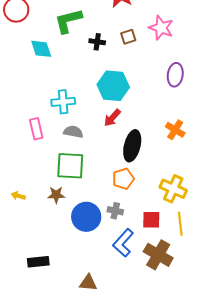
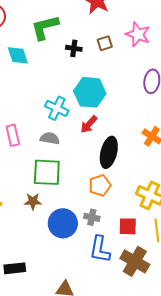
cyan cross: (63, 102) -> (57, 108), moved, turned 30
blue L-shape: (123, 243) -> (100, 249), turned -32

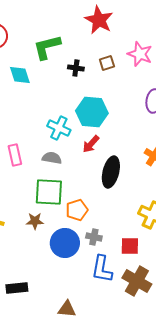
orange pentagon: (100, 185) -> (77, 210), moved

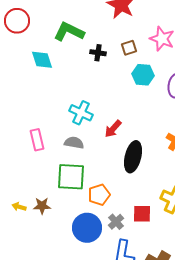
green L-shape: (47, 47) -> (69, 32), turned 40
cyan hexagon: (92, 112) -> (143, 75), moved, size x0.7
brown star: (35, 221) -> (42, 206), moved
gray cross: (94, 237) -> (116, 222), turned 35
red square: (130, 246) -> (142, 214), moved

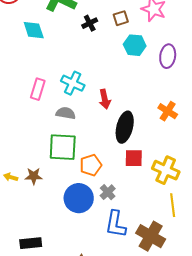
black cross: (98, 53) -> (90, 23), turned -35
red arrow: (113, 129) -> (105, 99), turned -54
pink rectangle: (37, 140) -> (38, 89), moved, turned 30
red square: (142, 214) -> (134, 158), moved

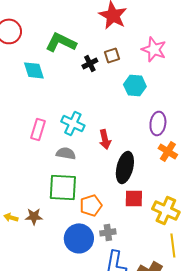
brown square: (121, 18) -> (112, 55), moved
purple ellipse: (168, 56) -> (158, 123), moved
gray cross: (108, 192) -> (108, 232), turned 35

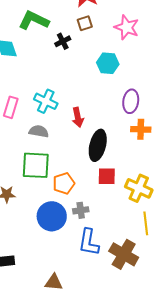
brown square: (112, 55) -> (85, 23), moved
orange cross: (168, 151) -> (141, 129), turned -30

